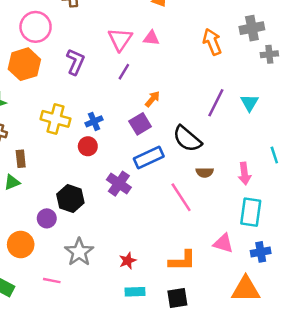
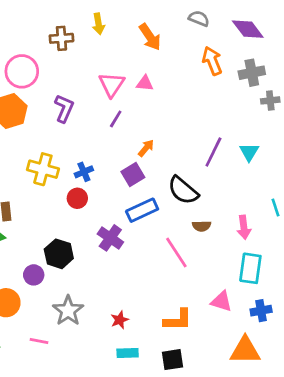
orange arrow: (212, 42) -> (212, 61), moved

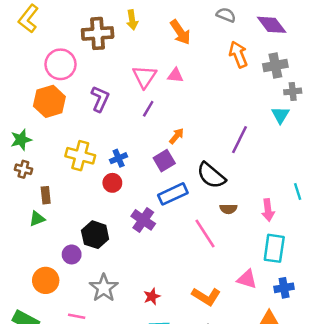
brown cross: (61, 38) -> (98, 33), size x1.4
cyan triangle: (249, 152) -> (280, 115), moved
orange L-shape: (178, 320) -> (206, 296), turned 32

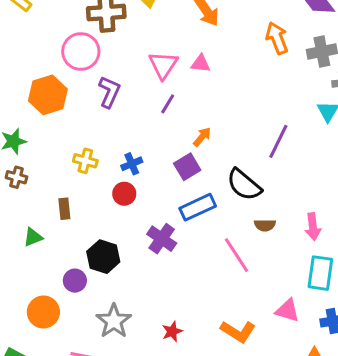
pink circle: (61, 64) -> (81, 51), moved
yellow cross: (80, 156) -> (85, 161), size x0.7
brown rectangle: (46, 195) -> (64, 209), moved

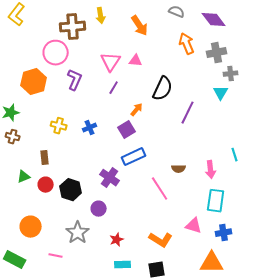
black semicircle: (244, 185) -> (163, 89), moved, turned -105
red circle: (124, 194) -> (46, 185), moved
purple circle: (75, 281) -> (99, 209), moved

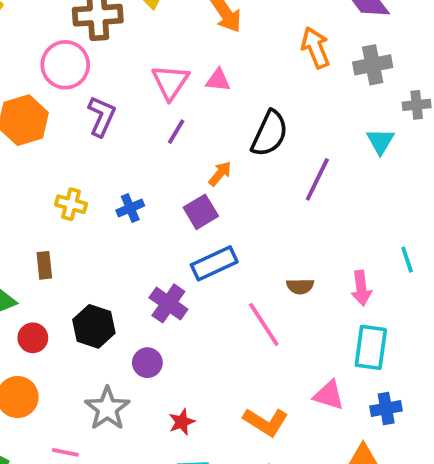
gray cross: (231, 74) -> (417, 105), moved
red circle: (46, 185) -> (33, 338), moved

